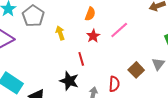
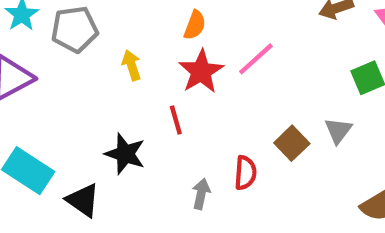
gray pentagon: (33, 16) -> (75, 29), turned 30
red star: (93, 36) -> (201, 72), size x1.5
black star: (69, 81) -> (125, 154), moved

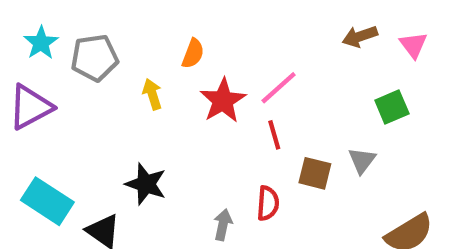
orange semicircle: (195, 25) -> (193, 54), moved
red line: (176, 120) -> (274, 135), moved
brown square: (292, 143) -> (315, 173), turned -32

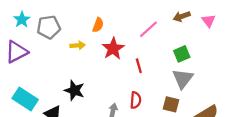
pink line: (279, 88) -> (148, 29), moved
yellow arrow: (152, 94) -> (78, 45), turned 104
green square: (392, 107) -> (182, 54), moved
gray triangle: (362, 160) -> (183, 79), size x1.5
brown square: (315, 173) -> (171, 104), moved

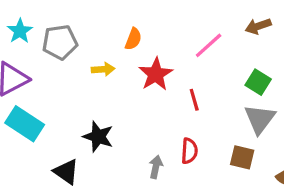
green square: (182, 54) -> (258, 82), turned -35
cyan rectangle: (25, 99) -> (25, 124), moved

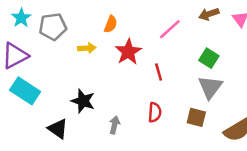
gray arrow: (156, 167) -> (114, 125), moved

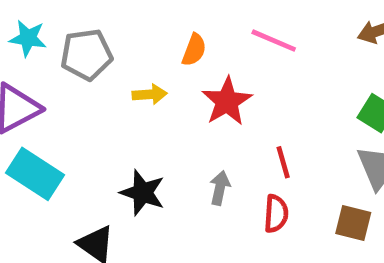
cyan star: (21, 18) -> (28, 38), turned -30
pink line: (170, 29) -> (274, 41), moved, turned 65
red line: (159, 72) -> (283, 162), moved
gray arrow: (114, 125) -> (220, 188), moved

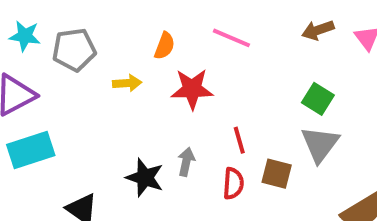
red star: (227, 101) -> (192, 89), turned 30
cyan rectangle: (35, 174) -> (31, 150), turned -51
black star: (143, 193) -> (145, 178), moved
brown square: (353, 223) -> (277, 174), moved

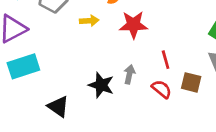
red semicircle: (233, 183) -> (162, 89), turned -55

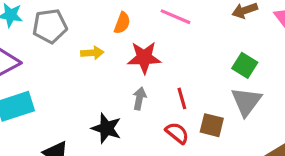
gray arrow: (129, 74) -> (139, 98), moved

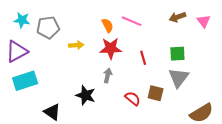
orange semicircle: (122, 23) -> (108, 25), moved, turned -48
green square: (245, 65) -> (177, 54), turned -35
red line: (182, 98) -> (143, 58), moved

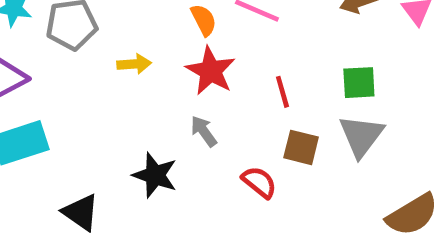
red star: (111, 48) -> (211, 71), turned 30
gray arrow: (108, 75) -> (204, 131), turned -48
brown square: (156, 93) -> (301, 147), moved

